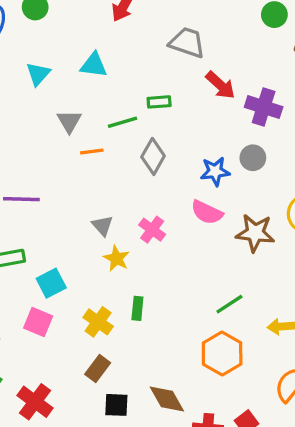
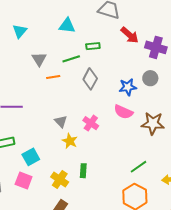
cyan triangle: (94, 65) -> (67, 26), moved

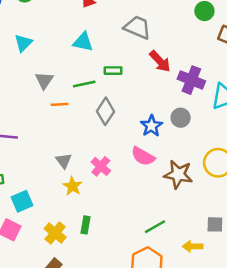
blue star: (128, 87) -> (151, 126), turned -30

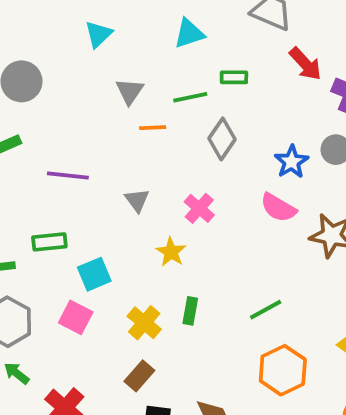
cyan triangle: (83, 42) -> (189, 33), turned -30
gray triangle: (64, 161) -> (137, 200), moved
pink cross: (101, 166) -> (199, 208), moved
green line: (155, 227) -> (266, 310), moved

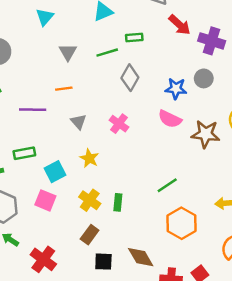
orange line: (153, 128) -> (64, 89), moved
blue star: (292, 162) -> (176, 89), turned -30
yellow star: (171, 252) -> (89, 158), moved
green rectangle: (190, 311) -> (118, 202), moved

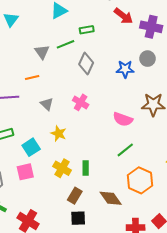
gray triangle: (68, 52) -> (42, 52), moved
pink semicircle: (170, 119) -> (123, 119), moved
pink square: (45, 200) -> (25, 172), turned -30
brown rectangle: (90, 235) -> (75, 196), moved
brown diamond: (141, 257) -> (111, 198), moved

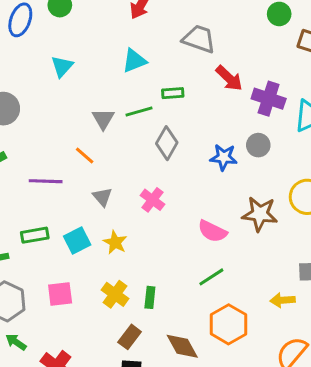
orange line: (32, 78) -> (85, 156), turned 48
cyan square: (31, 147) -> (77, 240), moved

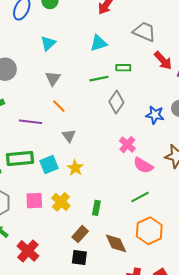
gray triangle: (103, 119) -> (53, 78), moved
pink cross: (153, 200) -> (127, 145), moved
green rectangle: (35, 235) -> (20, 159), size x1.4
yellow cross: (115, 294) -> (61, 202), moved

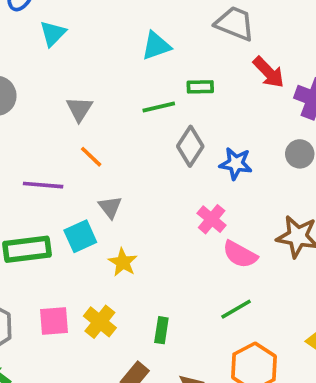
cyan triangle: (48, 43) -> (53, 34), moved
blue star: (155, 115) -> (236, 164), moved
cyan square: (49, 164) -> (80, 236), moved

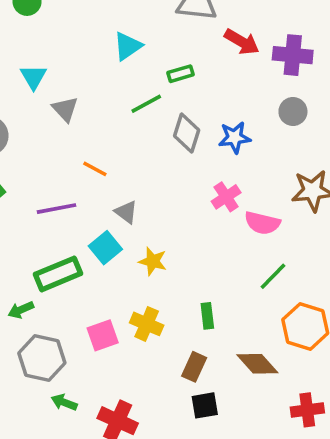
cyan triangle: (53, 34) -> (34, 77), moved
gray triangle: (79, 109) -> (65, 109), moved
pink cross: (212, 219) -> (226, 197), turned 32

